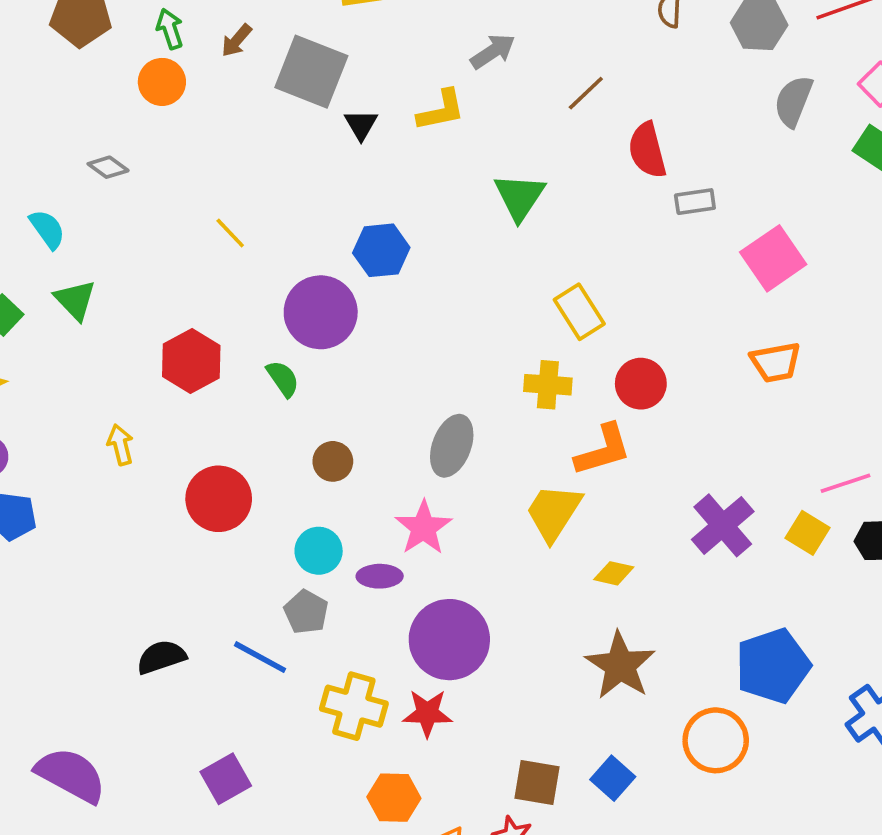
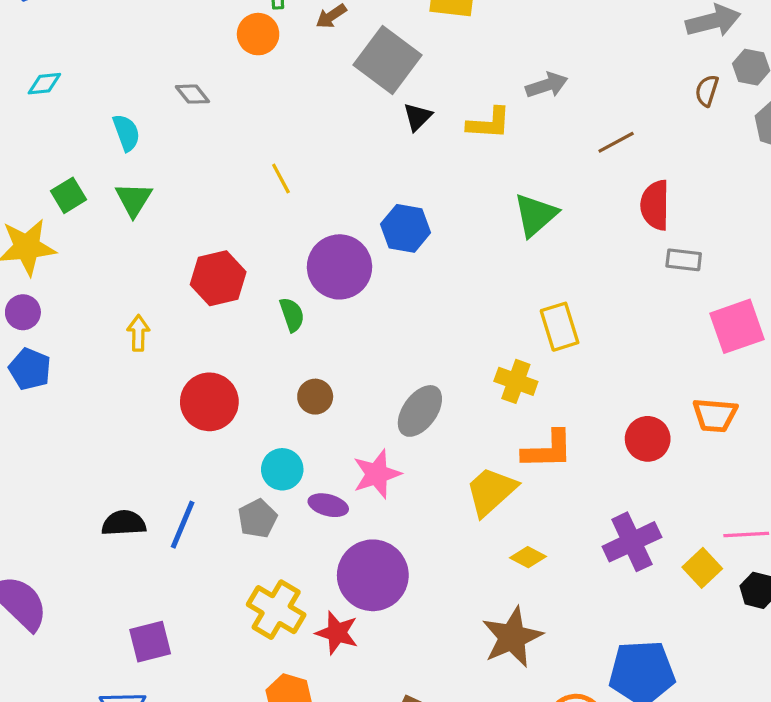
red circle: (641, 384) -> (648, 439), moved
blue line: (260, 657) -> (183, 525), moved, turned 69

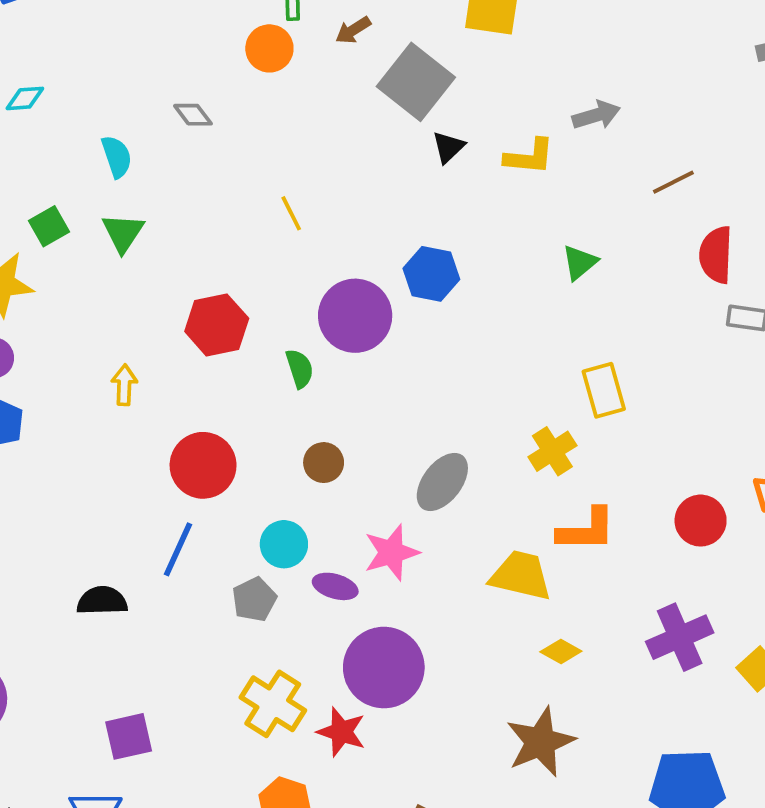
green triangle: (535, 215) -> (580, 262), size x0.7
yellow cross: (516, 381) -> (552, 451), turned 36
yellow trapezoid: (491, 491) -> (521, 576), turned 54
blue line: (183, 525) -> (178, 549), moved

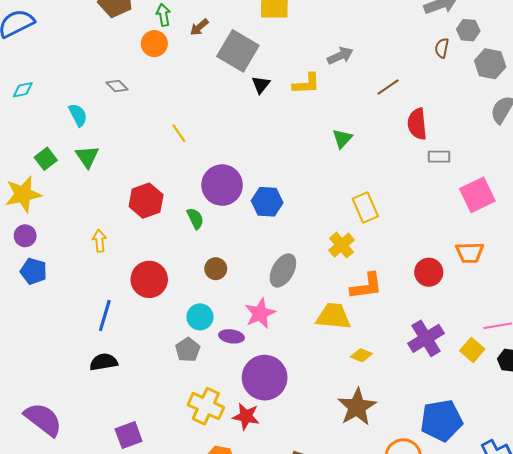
blue hexagon: (431, 274) -> (267, 202), moved
blue line: (178, 549) -> (105, 315), moved

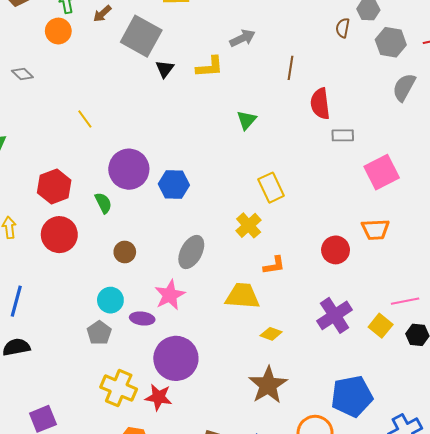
brown line: (388, 87) -> (291, 68), turned -45
red circle: (149, 279) -> (59, 235), moved
orange L-shape: (366, 286) -> (274, 265), size x0.7

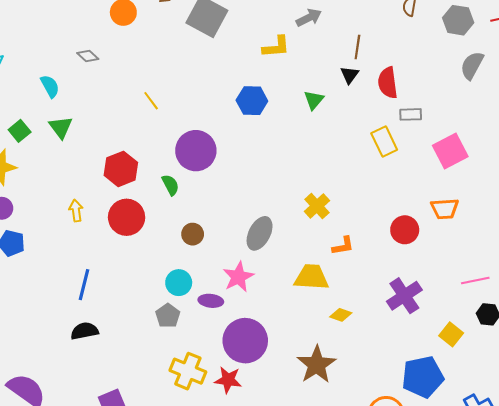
black triangle: (165, 69) -> (350, 75), moved
blue hexagon: (174, 184) -> (252, 101), moved
yellow rectangle: (271, 188) -> (384, 141), moved
yellow square: (381, 326) -> (451, 334), moved
brown star: (268, 385) -> (317, 365), moved

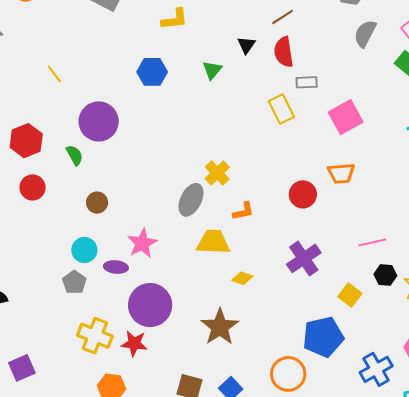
brown line: (357, 47) -> (283, 17), moved, turned 50
red circle: (127, 217) -> (33, 187), size x0.7
gray ellipse: (260, 233) -> (191, 200), moved

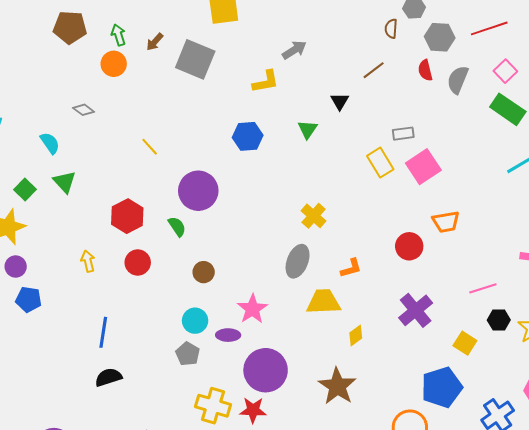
red semicircle: (284, 52) -> (425, 70), moved, size x0.7
pink square: (346, 117) -> (423, 167), moved
yellow cross: (217, 173) -> (314, 216), moved
yellow diamond: (242, 278) -> (356, 335), turned -50

